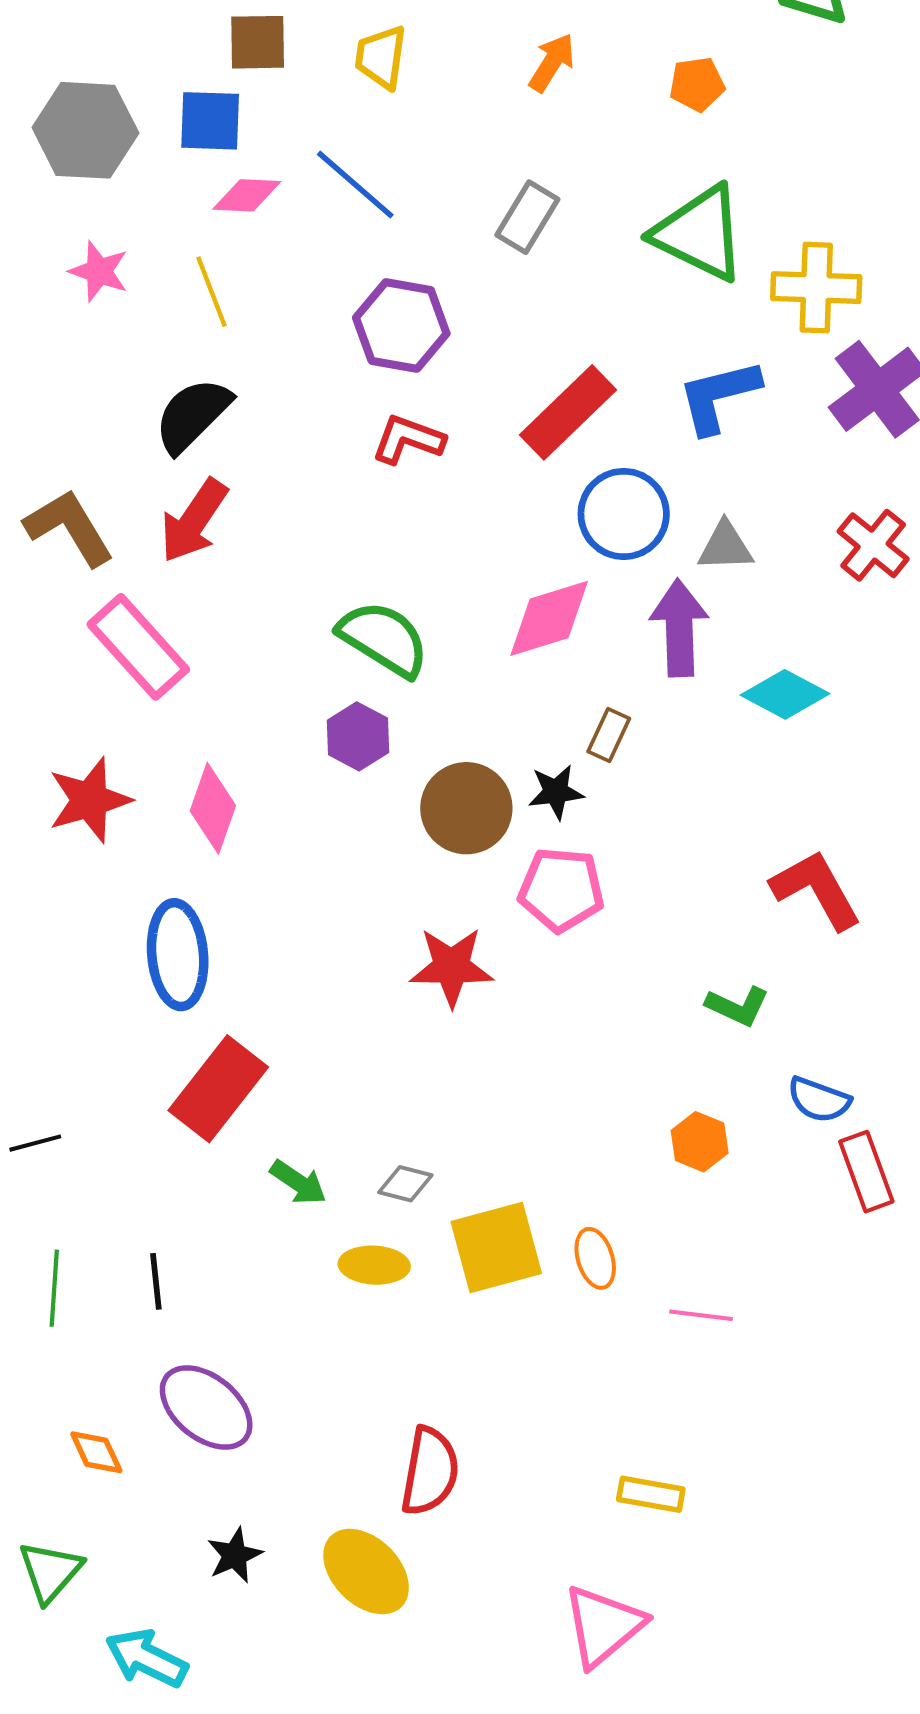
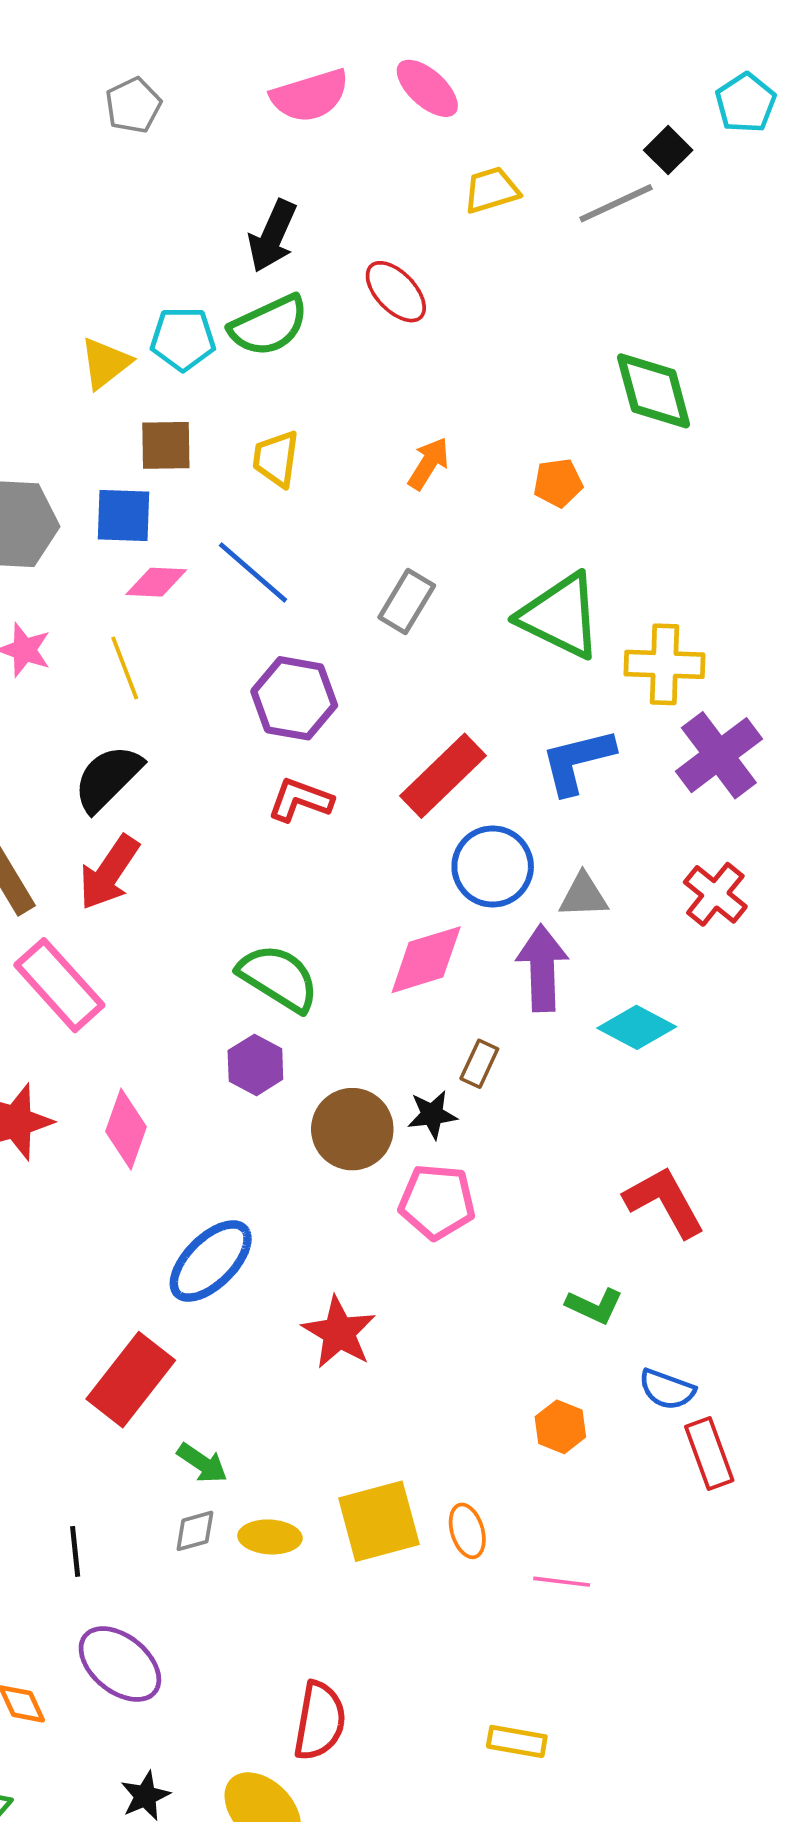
blue ellipse: (178, 955) -> (211, 1261), moved, turned 50
red star: (451, 967) -> (339, 1332), moved, turned 30
gray diamond: (405, 1184) -> (195, 1531), moved, turned -30

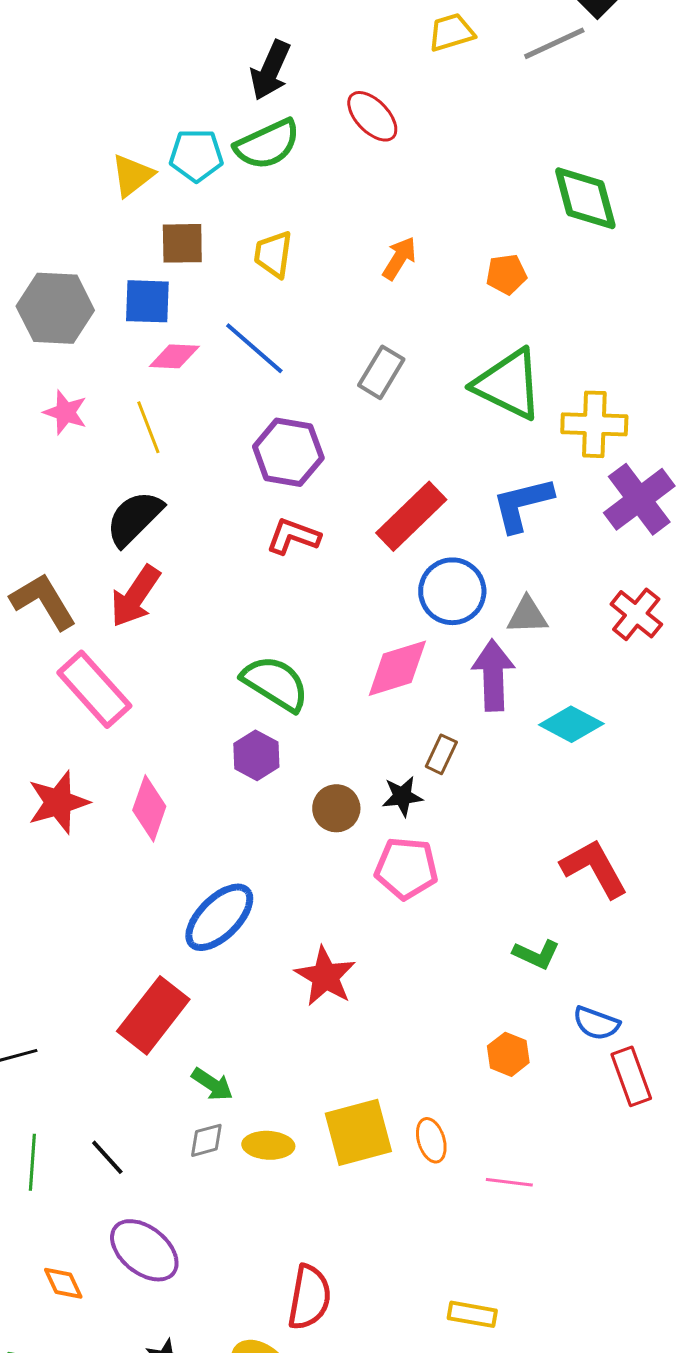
brown circle: (352, 1129) -> (336, 808), size x0.7
black line: (75, 1551) -> (107, 1157), turned -36

